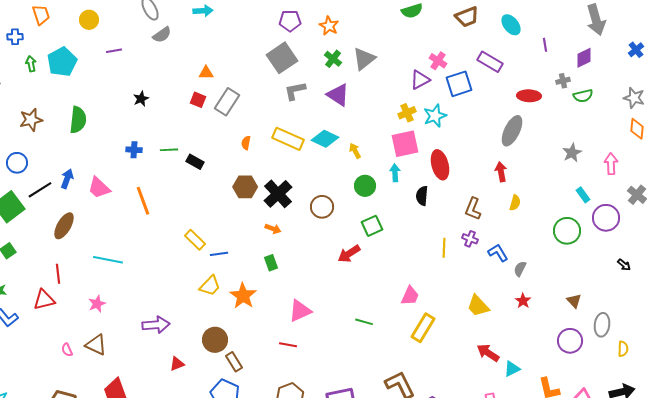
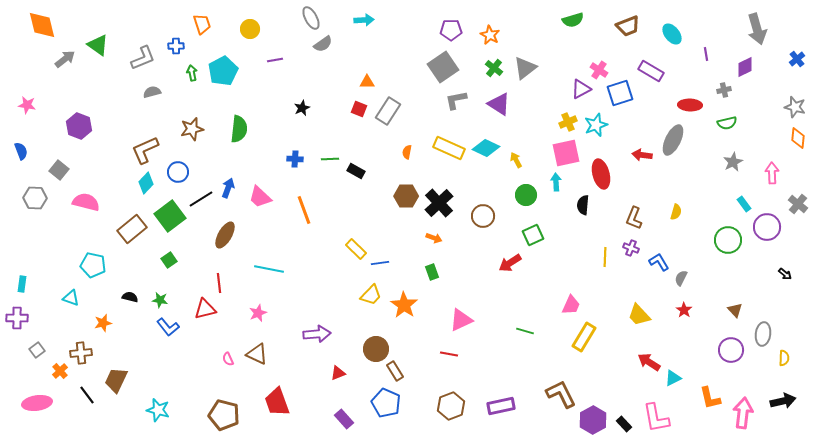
green semicircle: (583, 96) -> (727, 123), moved
red arrow: (501, 172) -> (642, 155), moved, turned -72

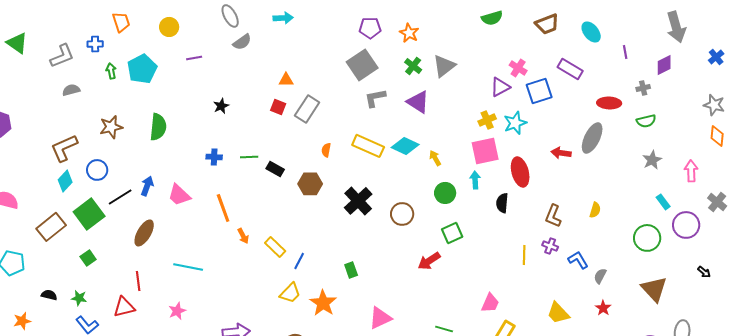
brown hexagon: (406, 196) -> (310, 184), moved
orange arrow: (434, 238) -> (243, 236), moved, turned 42
blue line: (380, 263) -> (299, 261), turned -54
brown triangle: (735, 310) -> (654, 289), moved, size x1.8

